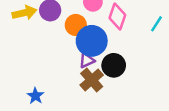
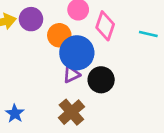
cyan line: (156, 24) -> (148, 34), turned 70
brown cross: (92, 80) -> (71, 112), moved

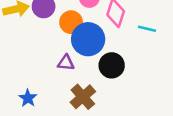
cyan line: (148, 34) -> (147, 29), moved
purple triangle: (71, 74) -> (66, 63), moved, turned 30

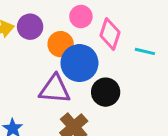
purple triangle: (66, 63) -> (55, 89), size x1.6

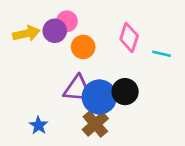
pink circle: (81, 17) -> (67, 21), moved
blue circle: (79, 63) -> (99, 97), moved

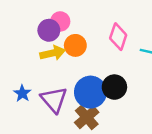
yellow arrow: (26, 33) -> (53, 53), moved
purple triangle: (78, 89) -> (54, 100), moved, turned 44
blue star: (39, 125) -> (22, 93), moved

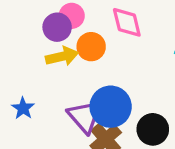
pink diamond: (118, 37) -> (127, 22), moved, turned -32
black circle: (114, 87) -> (153, 129), moved
purple triangle: (54, 100) -> (85, 116), moved

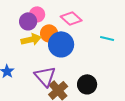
pink diamond: (127, 22) -> (71, 18), turned -35
blue circle: (111, 107) -> (61, 44), moved

